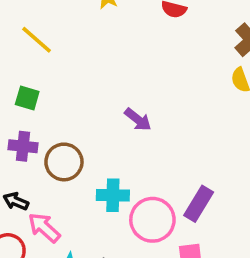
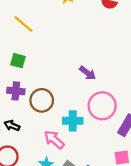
pink circle: (152, 220) -> (102, 106), moved
pink arrow: (44, 228) -> (54, 140), moved

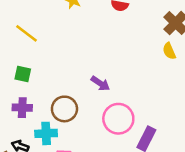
brown circle: (42, 100) -> (64, 109), moved
cyan cross: (73, 121) -> (46, 133), moved

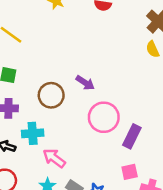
brown circle: (64, 109) -> (51, 95), moved

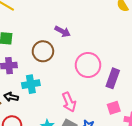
purple arrow: (85, 83) -> (63, 31), moved
pink arrow: (54, 158) -> (69, 102), moved, turned -144

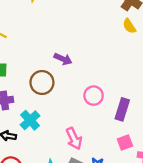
pink circle: (88, 65) -> (94, 96), size x0.7
cyan cross: (31, 84) -> (30, 120), turned -30

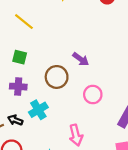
pink circle: (94, 96) -> (93, 94), moved

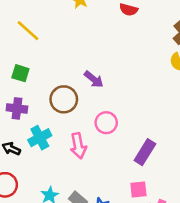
pink arrow: (76, 135) -> (78, 146), moved

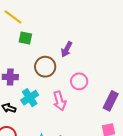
green square: (20, 73) -> (25, 38), moved
purple arrow: (94, 79) -> (67, 49), turned 84

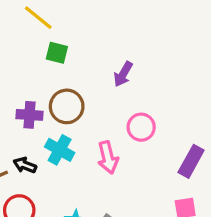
brown circle: (45, 67) -> (67, 106), moved
cyan cross: (30, 98) -> (60, 150), turned -30

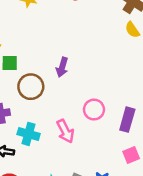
brown circle: (67, 106) -> (31, 87), moved
pink circle: (141, 127) -> (94, 110), moved

